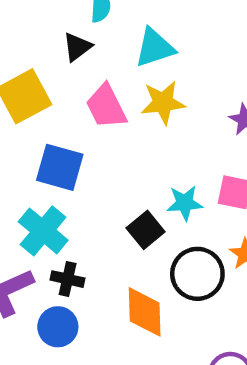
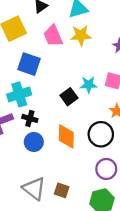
cyan cross: (43, 231) -> (19, 94), turned 30
black circle: (197, 274) -> (101, 134), moved
blue circle: (58, 327) -> (34, 142), moved

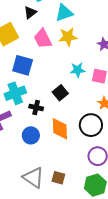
cyan star: (89, 85) -> (78, 70), moved
black cross: (30, 118) -> (36, 107), moved

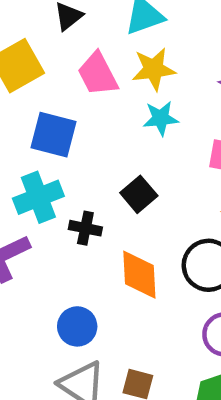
cyan star: (78, 70) -> (161, 118), moved
blue circle: (31, 135) -> (77, 326), moved

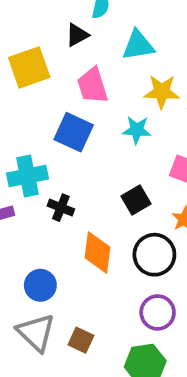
yellow star: (154, 69) -> (162, 92), moved
blue square: (54, 135) -> (74, 132), moved
black square: (139, 194) -> (136, 200), moved

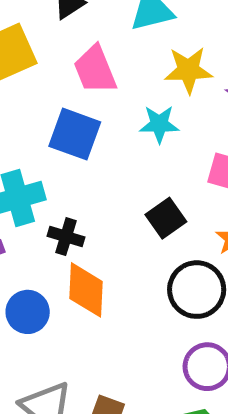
orange diamond: (98, 252) -> (86, 290), moved
blue circle: (40, 285) -> (28, 312), moved

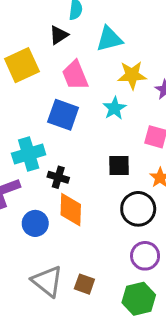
cyan star: (159, 124) -> (114, 108), turned -30
black square: (166, 218) -> (119, 165), turned 35

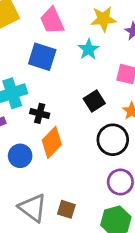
black square: (119, 165) -> (94, 101), turned -30
orange diamond: (71, 210) -> (52, 142), turned 44

